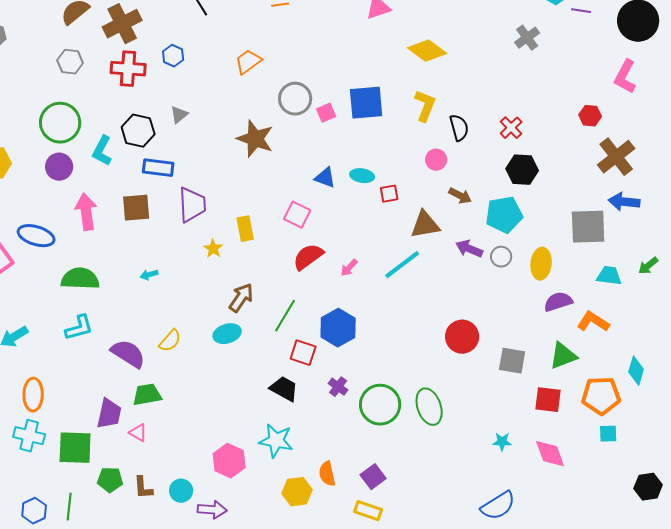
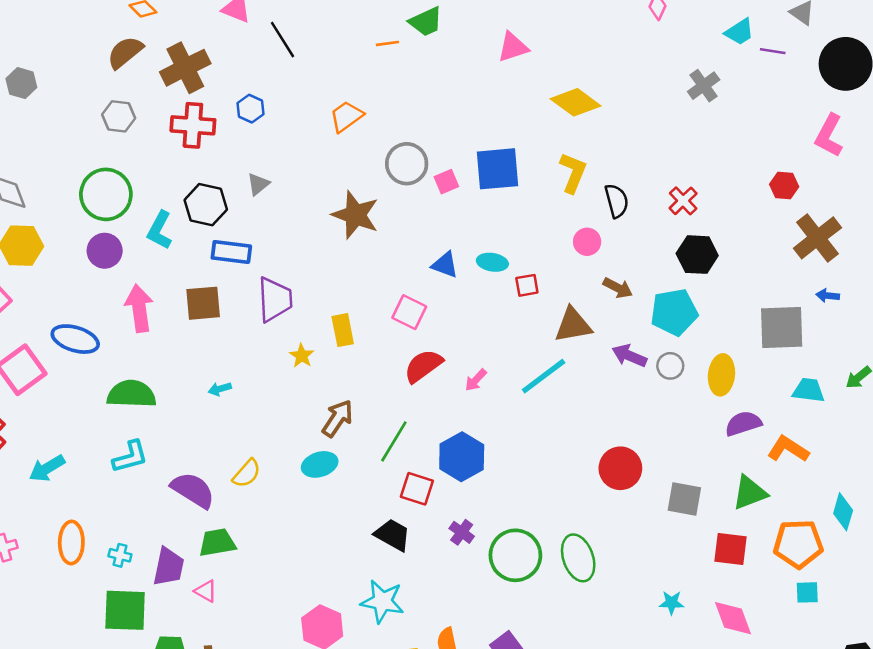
blue arrow: (624, 202) -> (828, 296), size x0.6
cyan cross: (29, 436) -> (120, 555), moved, size x0.6

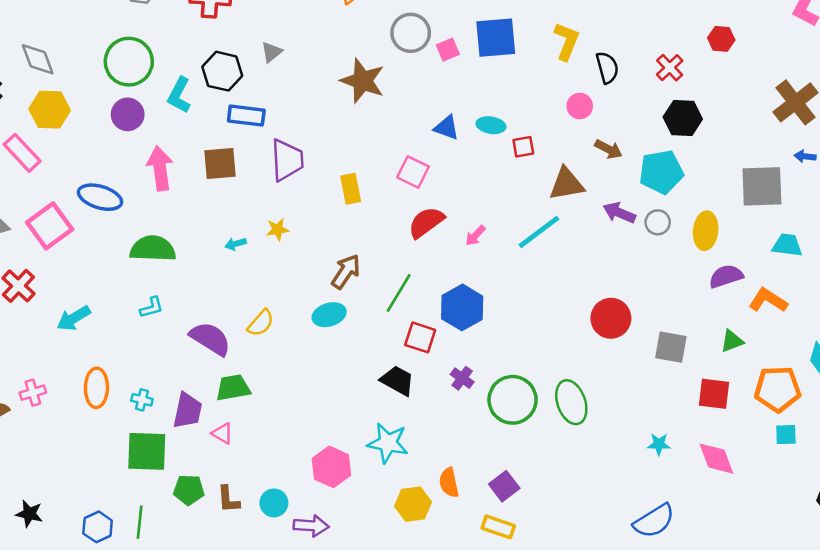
red hexagon: (784, 185) -> (721, 39), moved
yellow star: (302, 356) -> (278, 230), moved, turned 30
cyan L-shape: (130, 457) -> (152, 307), size x0.7
green triangle: (750, 493) -> (732, 341), size x0.7

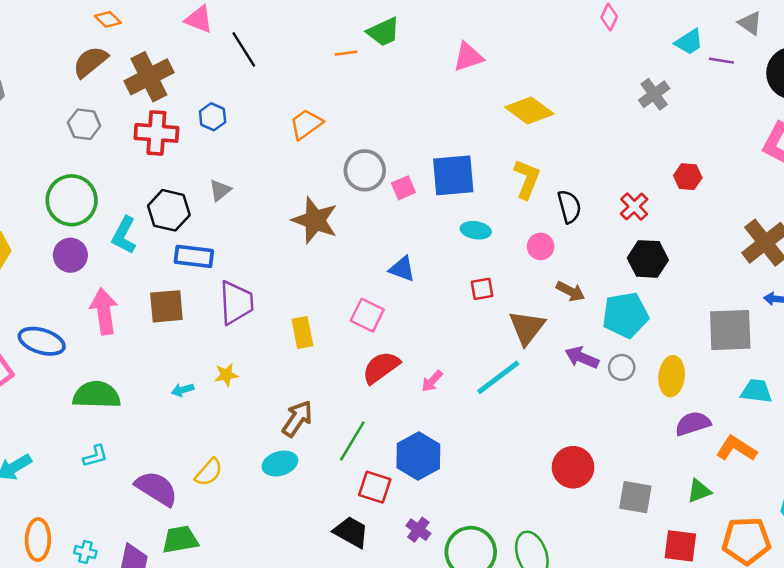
cyan ellipse: (491, 125) -> (476, 230), moved
brown triangle: (567, 184) -> (527, 328), turned -42

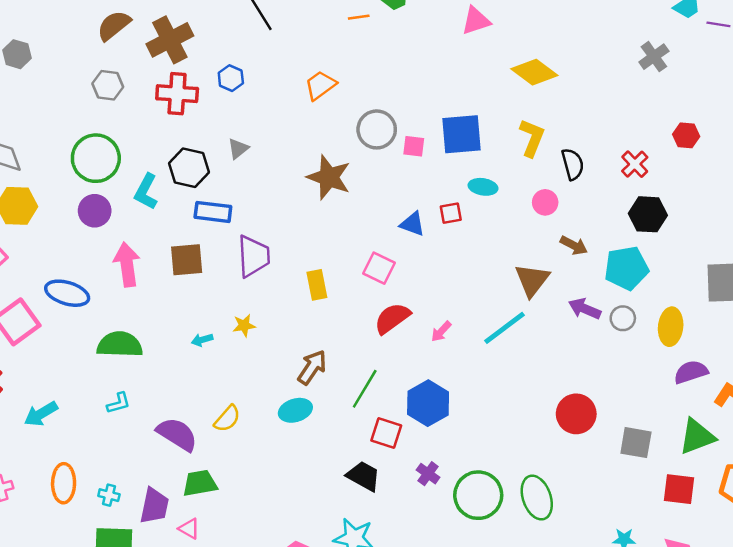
pink square: (403, 188) -> (414, 146), turned 30
red square: (482, 289) -> (451, 213), moved
green triangle: (699, 491) -> (697, 437), size x1.6

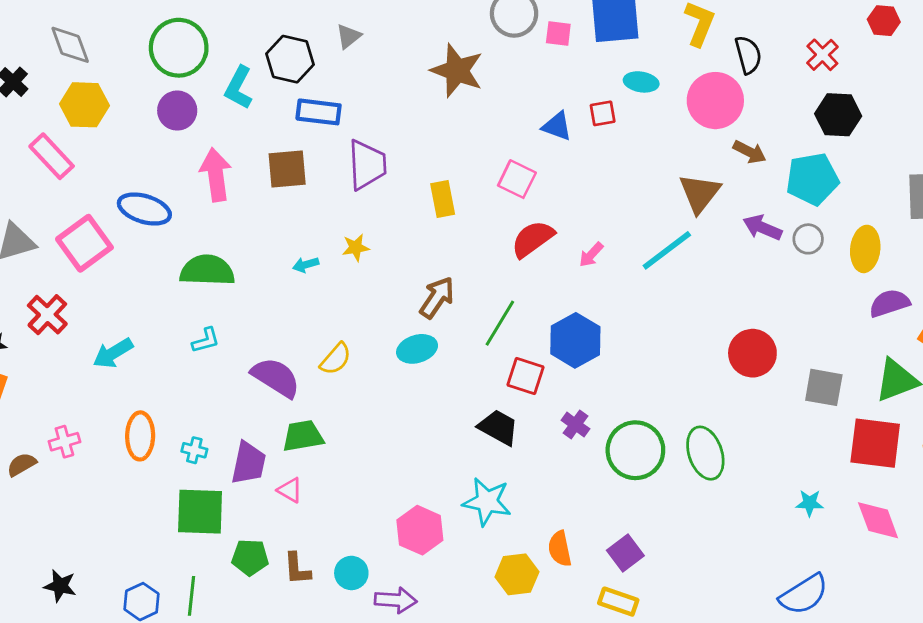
pink circle: (545, 202) -> (715, 101), size x1.8
red square: (679, 489) -> (875, 443), size x1.4

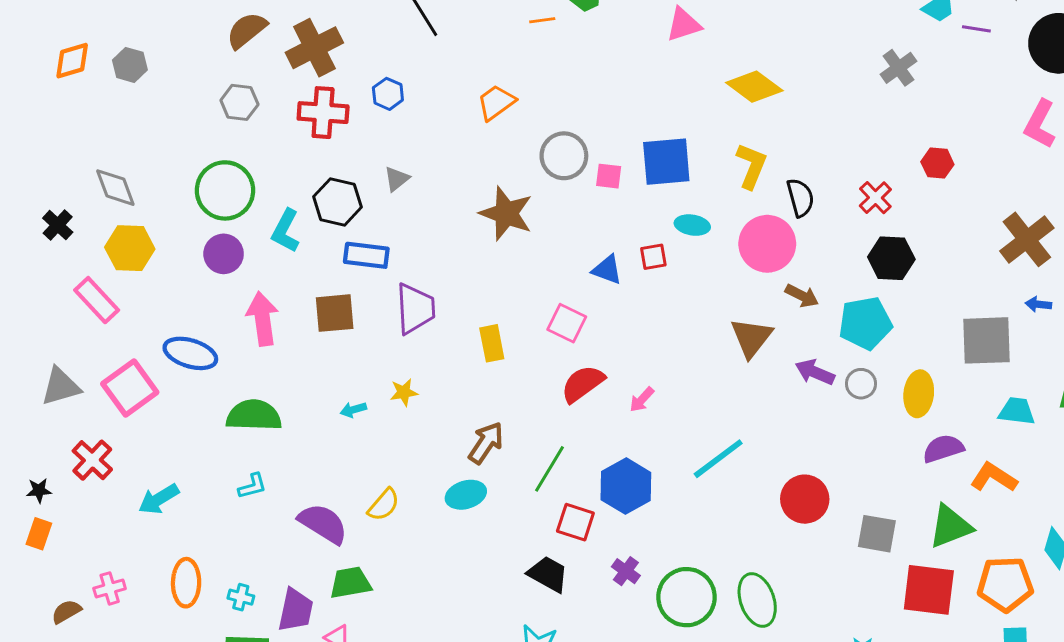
cyan line: (667, 250) -> (718, 459), moved

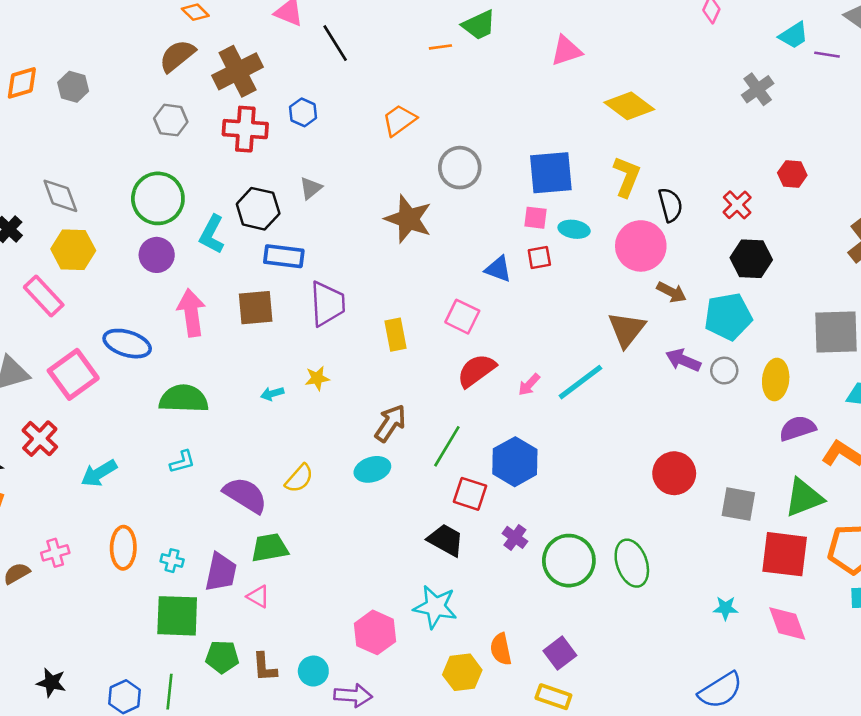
pink square: (609, 176) -> (535, 218), moved
cyan line: (718, 459) -> (580, 382), moved

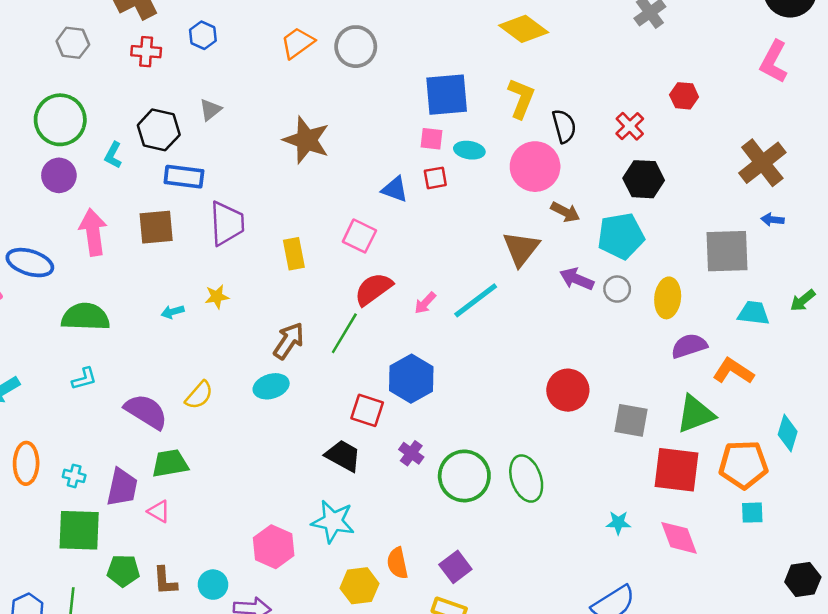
red cross: (245, 129) -> (146, 52), size x0.7
gray circle: (460, 168) -> (356, 47), moved
cyan L-shape: (212, 234) -> (113, 155), size x0.7
green line: (447, 446) -> (344, 333), moved

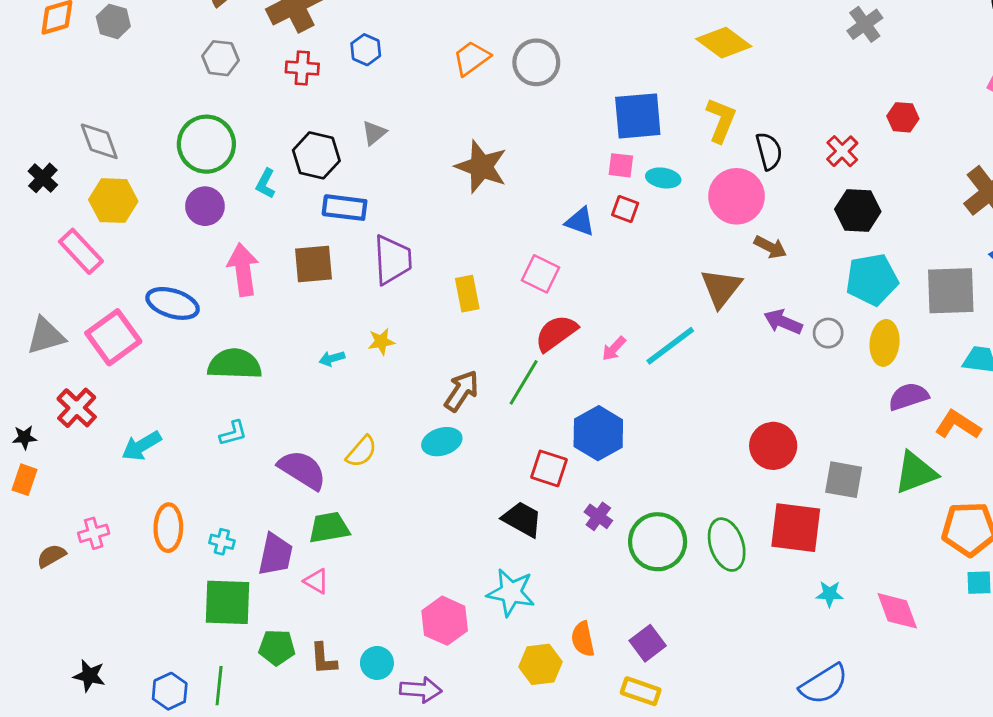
red square: (435, 178) -> (625, 209), turned 30
cyan pentagon: (621, 236) -> (872, 279), moved
red square: (676, 470) -> (796, 528), moved

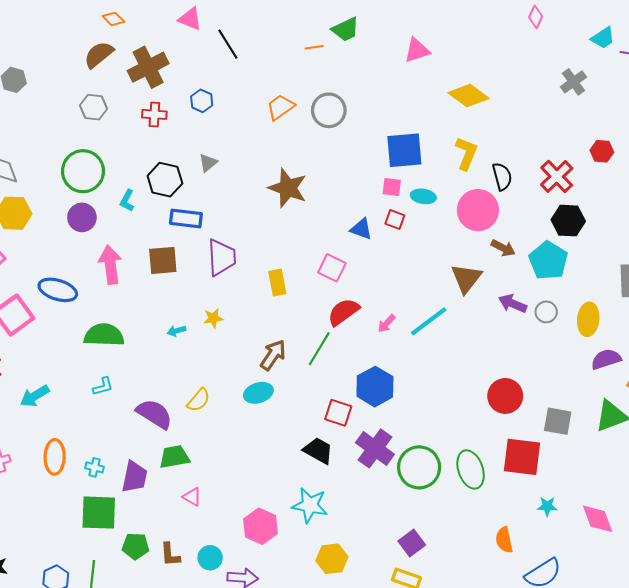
red cross: (842, 151) -> (557, 176), size x1.4
cyan pentagon: (872, 279) -> (548, 260), moved, turned -30
purple cross: (598, 516) -> (375, 448), size x1.8
pink triangle: (316, 581) -> (192, 497), moved
orange semicircle: (583, 639) -> (504, 540), moved

